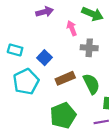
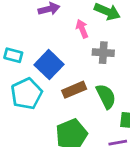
blue square: (44, 58) -> (49, 65), size x1.5

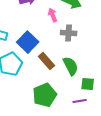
brown rectangle: (74, 90) -> (47, 61), turned 72

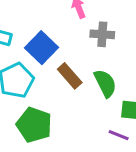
green pentagon: (45, 95) -> (34, 125), moved, turned -30
purple line: (80, 101) -> (119, 135), turned 32

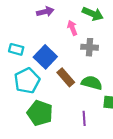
green semicircle: (105, 83) -> (92, 83), turned -48
purple line: (119, 135) -> (84, 118), moved, turned 64

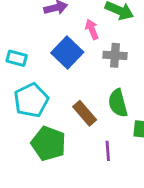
blue square: (45, 57) -> (67, 52), moved
brown rectangle: (66, 77) -> (85, 113), moved
green semicircle: (92, 83) -> (118, 103), turned -120

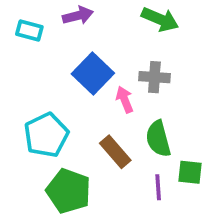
pink arrow: (92, 29) -> (125, 100), moved
cyan rectangle: (17, 58) -> (29, 30), moved
purple line: (108, 151) -> (158, 187), moved

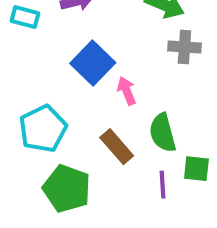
gray cross: (154, 77) -> (184, 47), moved

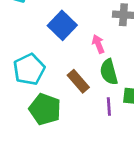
pink arrow: (127, 91) -> (98, 44), moved

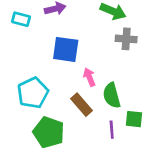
blue square: (62, 25) -> (66, 49), turned -36
pink arrow: (98, 44) -> (89, 77), moved

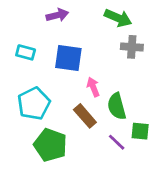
cyan rectangle: (21, 19) -> (26, 52), moved
purple line: (112, 130) -> (117, 142), turned -42

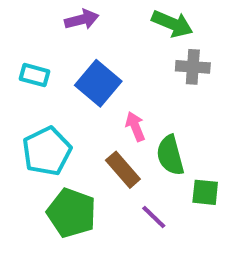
blue square: (68, 58) -> (98, 83), turned 32
purple line: (117, 142) -> (154, 217), moved

